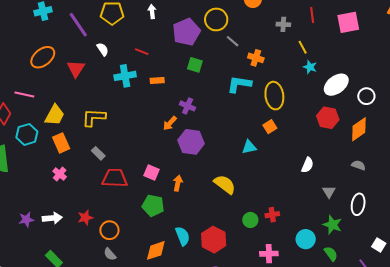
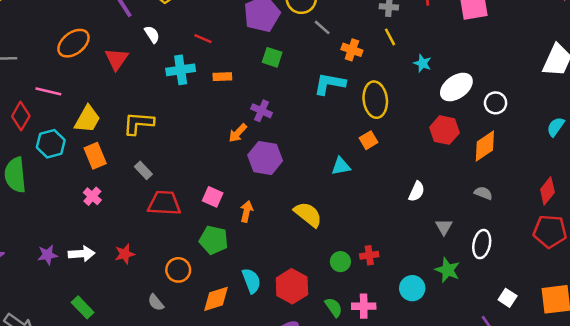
yellow line: (303, 47) -> (390, 37), moved
orange circle: (109, 230) -> (178, 270), moved
green semicircle: (331, 254) -> (334, 307), moved

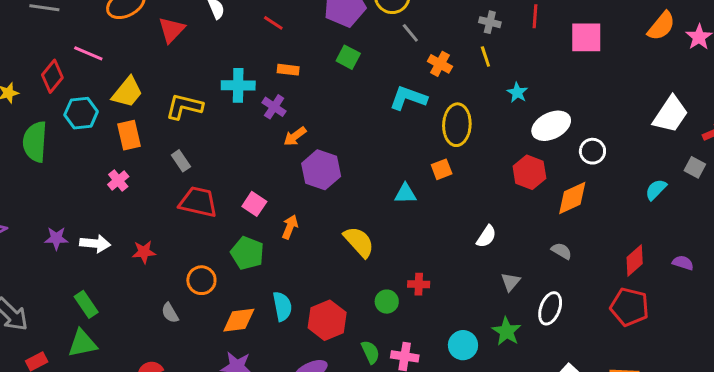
cyan cross: (181, 70) -> (238, 85), moved
purple cross: (261, 111) -> (274, 107), moved
red cross: (369, 255) -> (419, 284), moved

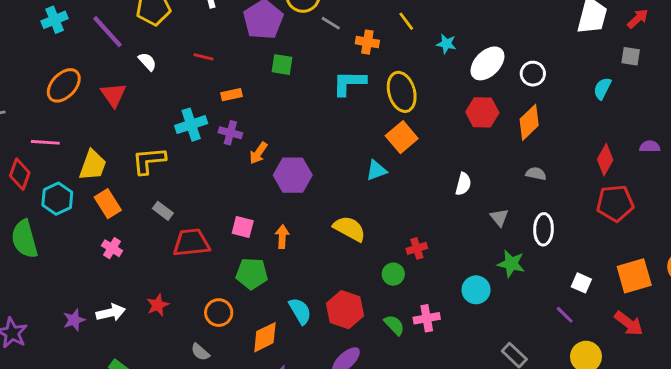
orange square: (442, 169) -> (402, 137), size x1.5

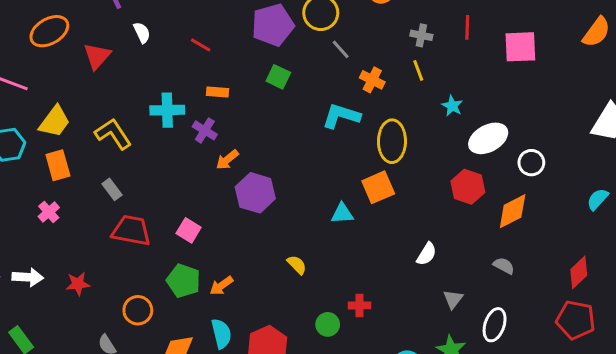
yellow L-shape: (149, 161) -> (113, 134), turned 45
yellow semicircle: (349, 229) -> (297, 265), size x0.6
orange arrow: (282, 237) -> (221, 286), moved, turned -145

